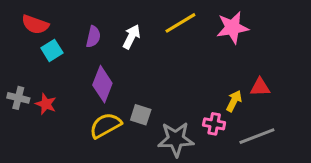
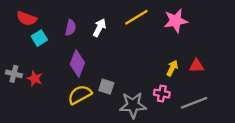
yellow arrow: (234, 101) -> (172, 68), moved

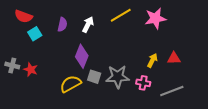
purple diamond: (77, 63) -> (82, 56), moved
gray star: (133, 105) -> (118, 77), moved

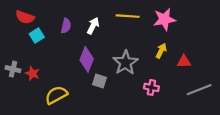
yellow line: (121, 15) -> (128, 16), turned 35
yellow arrow: (152, 60) -> (161, 51), moved
gray star: (118, 77) -> (125, 63), moved, turned -30
yellow semicircle: (71, 84) -> (56, 95), moved
gray line: (172, 91) -> (199, 90), moved

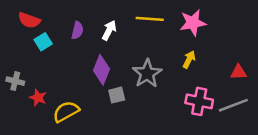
red triangle: (184, 62) -> (238, 72), moved
red star: (32, 73) -> (38, 98), moved
gray square: (100, 81) -> (117, 95), turned -32
pink cross: (151, 87) -> (199, 101), moved, size x1.5

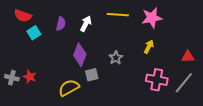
gray star: (147, 73) -> (116, 58), size x0.6
gray cross: (15, 81) -> (12, 78), moved
gray line: (233, 105) -> (184, 83), turned -30
yellow semicircle: (66, 112) -> (69, 88), moved

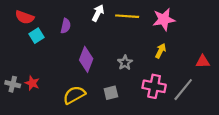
white arrow: (86, 24) -> (98, 13), moved
gray square: (92, 75) -> (111, 93), moved
pink cross: (157, 80) -> (154, 86), moved
gray line: (184, 83) -> (183, 90), moved

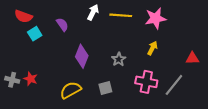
purple semicircle: (66, 26) -> (62, 25), turned -48

